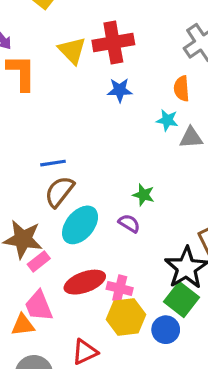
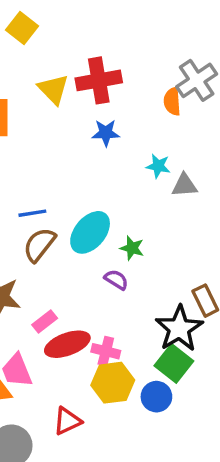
orange semicircle: (182, 89) -> (172, 101), moved
cyan ellipse: (80, 225) -> (90, 232), moved
pink rectangle: (39, 261) -> (45, 321), moved

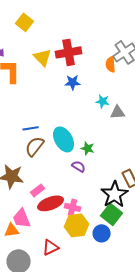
cyan ellipse: (90, 232) -> (64, 139), turned -70

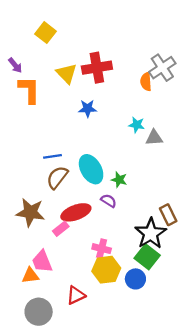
blue star: (73, 82) -> (88, 108), moved
red ellipse: (51, 203) -> (76, 212), moved

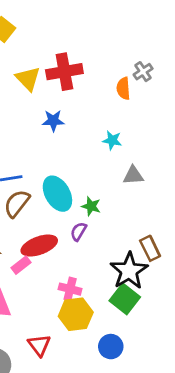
gray cross: (162, 68) -> (143, 72), size x0.6
gray triangle: (154, 138) -> (133, 175), moved
purple semicircle: (109, 201) -> (78, 232), turned -91
blue circle: (135, 279) -> (111, 347), moved
red triangle: (76, 295) -> (39, 345), turned -42

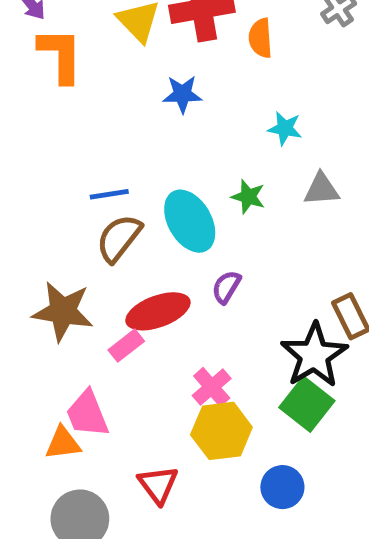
orange semicircle: (123, 88) -> (260, 38), moved
green star: (91, 206) -> (248, 197), moved
pink cross: (70, 289) -> (212, 387), turned 35

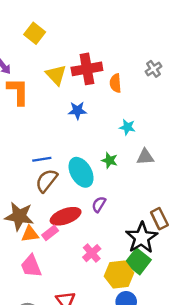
yellow hexagon: (221, 431) -> (119, 274), moved
orange triangle: (63, 443) -> (30, 234), moved

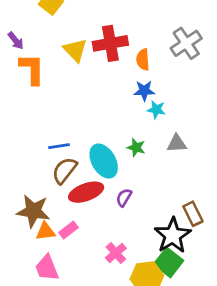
gray cross: (153, 69) -> (186, 43), size x1.6
blue star: (77, 110) -> (144, 91), moved
red ellipse: (66, 216) -> (86, 192), moved

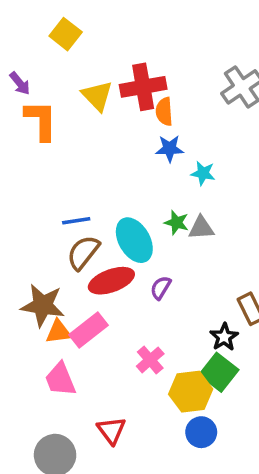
orange semicircle: (143, 60) -> (164, 112), moved
blue star: (144, 91) -> (170, 149), moved
gray triangle: (177, 143) -> (201, 228), moved
pink rectangle: (68, 230) -> (88, 330), size x1.5
black star: (173, 235) -> (224, 337), size x0.6

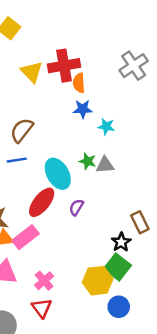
brown semicircle: (83, 252) -> (22, 130), moved
red ellipse: (111, 281) -> (42, 202), turned -32
pink cross: (150, 360) -> (44, 281), moved
blue circle: (201, 432) -> (119, 307), moved

